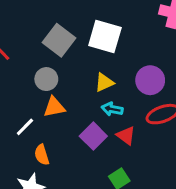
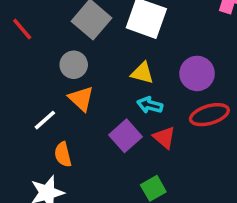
yellow triangle: (104, 82) -> (142, 73), turned 36
orange triangle: (54, 107) -> (81, 99), turned 50

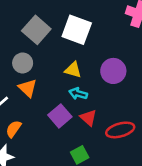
red ellipse: (209, 115) -> (120, 130), moved
orange semicircle: (63, 154) -> (13, 129), turned 48

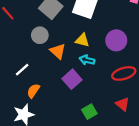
orange triangle: (28, 88) -> (58, 51), moved
red triangle: (88, 118) -> (123, 104), moved
red ellipse: (120, 130) -> (124, 73), moved

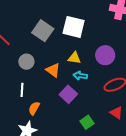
gray circle: (40, 35) -> (26, 62), moved
white line: (22, 70) -> (22, 90), turned -40

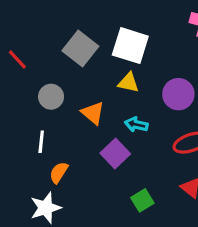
yellow triangle: (74, 58) -> (128, 83), moved

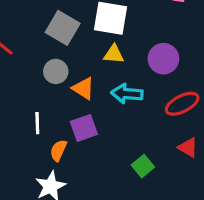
gray circle: (51, 97) -> (56, 71), moved
cyan arrow: (136, 125) -> (127, 94), size x1.4
purple square: (115, 153) -> (84, 128), moved, turned 32

